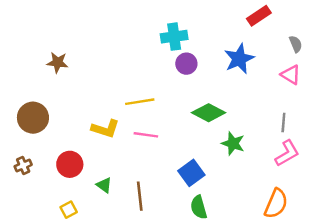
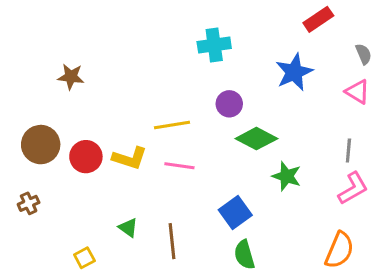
purple circle: (186, 64) -> (229, 104), moved
red circle: (70, 164) -> (86, 157), moved

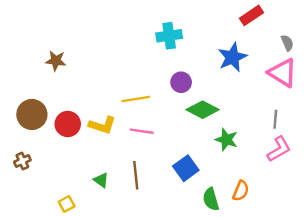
pink triangle: (358, 92) -> (282, 73), size x1.5
brown line: (172, 241) -> (136, 175), moved
orange semicircle: (339, 250) -> (241, 191), moved, size x0.7
green semicircle: (244, 255) -> (211, 199), moved

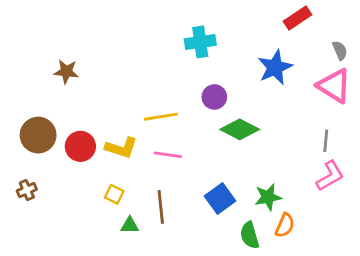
green star: (226, 140) -> (268, 197), moved, turned -30
green triangle: (101, 180) -> (130, 225), moved, turned -35
yellow square: (67, 204) -> (114, 194), moved, turned -35

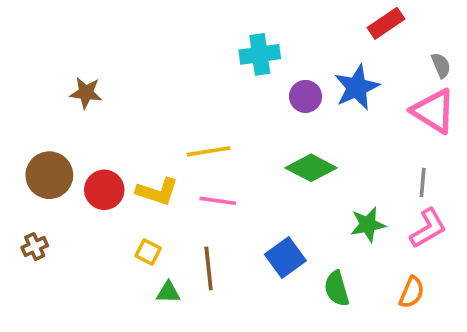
purple circle: (214, 97) -> (306, 96), moved
green star: (268, 197) -> (368, 225), moved
orange semicircle: (285, 225) -> (412, 292), moved
green semicircle: (250, 235) -> (337, 289), moved

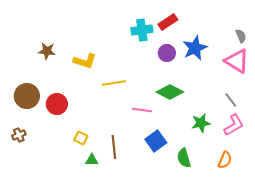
red rectangle: (386, 23) -> (168, 22), moved
gray line: (423, 182) -> (231, 100), turned -42
yellow L-shape: (157, 192) -> (85, 61), moved
pink line: (218, 201) -> (142, 110), moved

